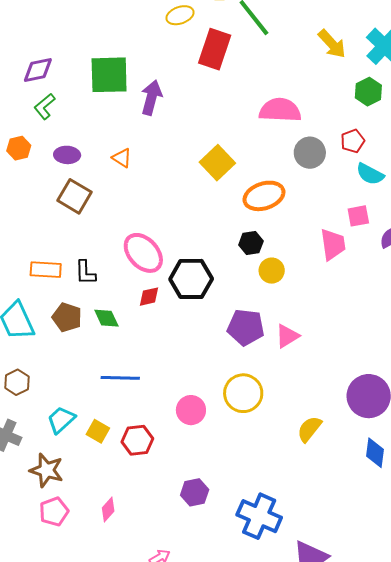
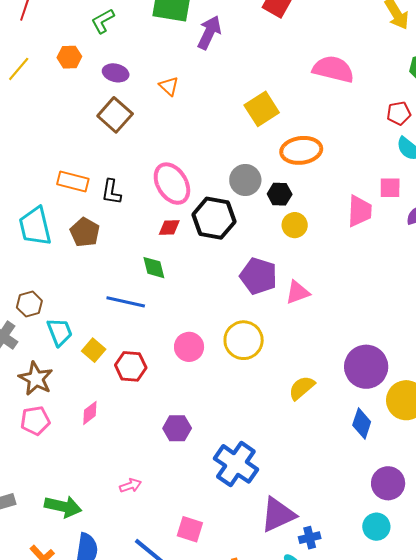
gray circle: (310, 153) -> (245, 180), moved
green diamond: (106, 318) -> (154, 268), moved
brown hexagon: (17, 382) -> (29, 304), moved
cyan trapezoid: (61, 420) -> (60, 332), turned 100
pink diamond: (108, 510) -> (90, 413), moved

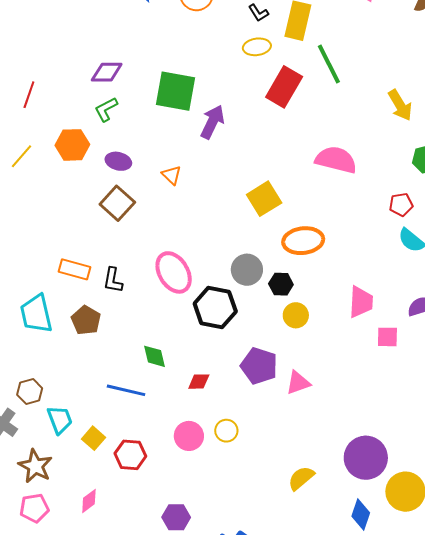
orange hexagon: (69, 57) -> (72, 145), size x1.4
pink square: (390, 188) -> (387, 337), moved
red diamond: (169, 227) -> (199, 382), moved
yellow circle: (244, 340) -> (226, 431), moved, size x0.6

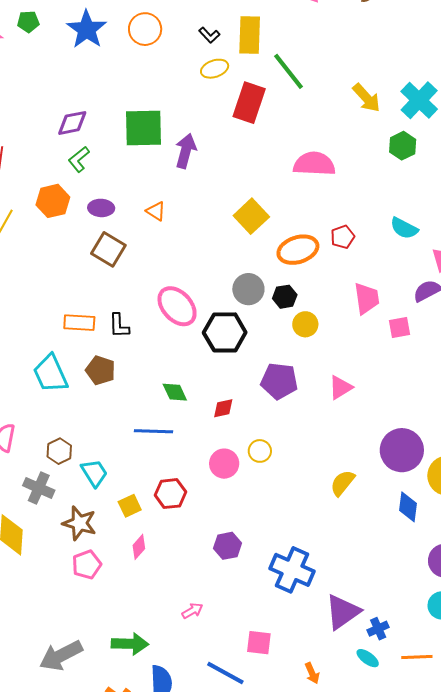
red pentagon: (401, 205) -> (343, 237), moved
pink triangle: (298, 383) -> (341, 387), moved
yellow square: (93, 438) -> (130, 506), moved, turned 35

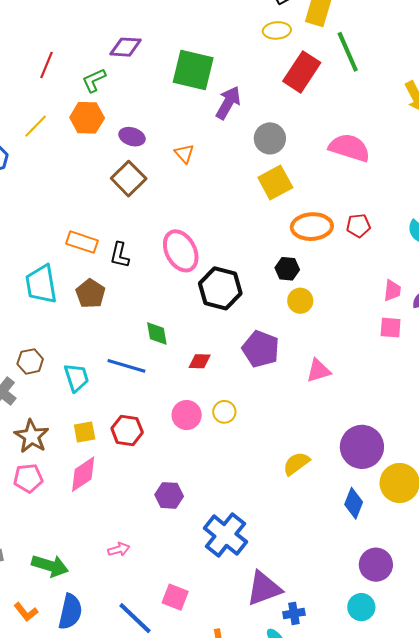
green L-shape: (79, 159) -> (94, 80), moved
gray circle: (248, 289) -> (270, 138), moved
pink trapezoid: (367, 298) -> (392, 290), moved, size x0.7
cyan trapezoid: (94, 473) -> (77, 378), moved
pink diamond: (139, 547) -> (83, 474), size x1.5

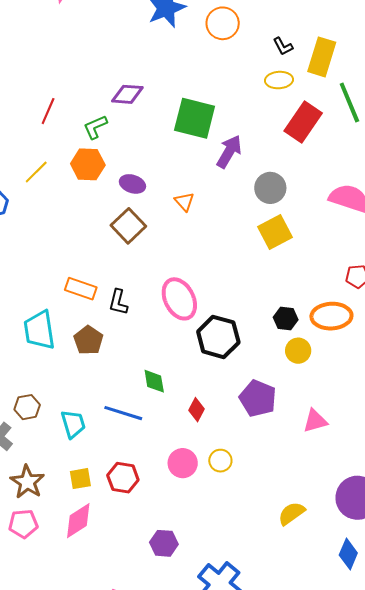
orange ellipse: (312, 227) -> (331, 316), moved
red diamond: (200, 361) -> (197, 410), turned -65

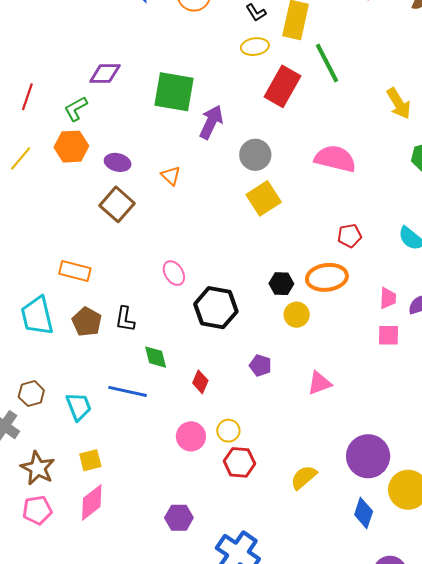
pink ellipse: (179, 299) -> (174, 273), size x0.6
black L-shape: (118, 302) -> (125, 319), moved
purple pentagon: (258, 398) -> (260, 366), size x0.6
red hexagon: (123, 478) -> (239, 462), moved

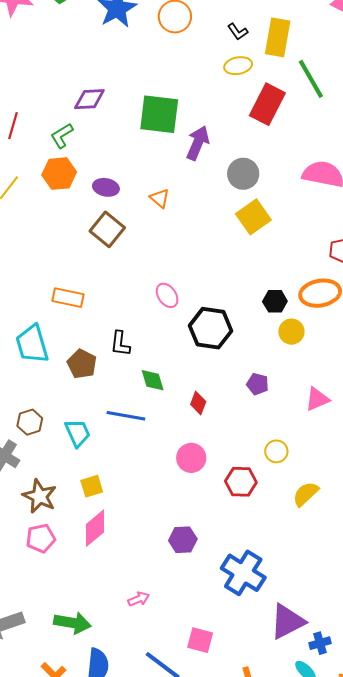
brown pentagon: (87, 322) -> (82, 364), moved
yellow circle: (228, 431) -> (276, 451), moved

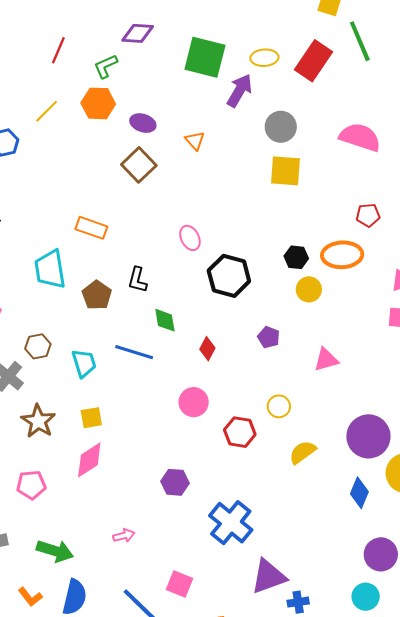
yellow ellipse: (238, 66) -> (264, 58), moved
yellow square: (253, 217) -> (286, 171), turned 32
pink pentagon: (41, 538) -> (31, 485), moved

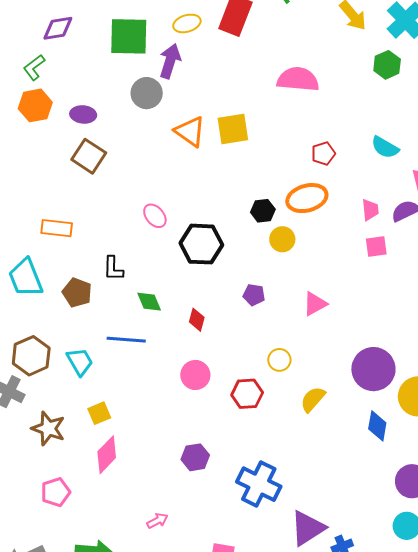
gray circle: (281, 127) -> (147, 93), moved
orange triangle: (195, 141) -> (190, 132), moved, size x1.6
brown hexagon: (38, 346) -> (31, 356), size x1.5

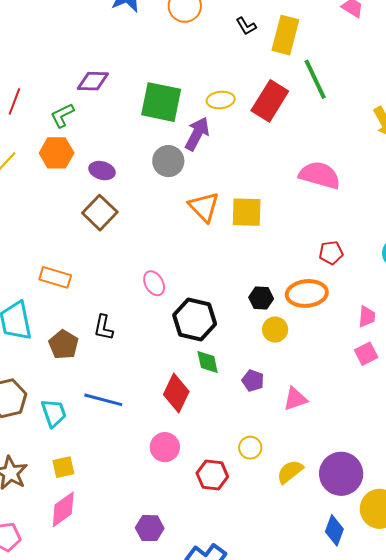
pink square: (376, 246) -> (366, 354), turned -30
purple pentagon: (254, 295) -> (253, 381), moved
green diamond: (149, 302) -> (208, 362), moved
red diamond: (197, 320) -> (176, 393), size x1.6
yellow semicircle: (313, 399) -> (290, 472), moved

